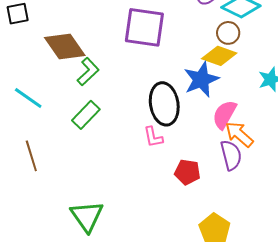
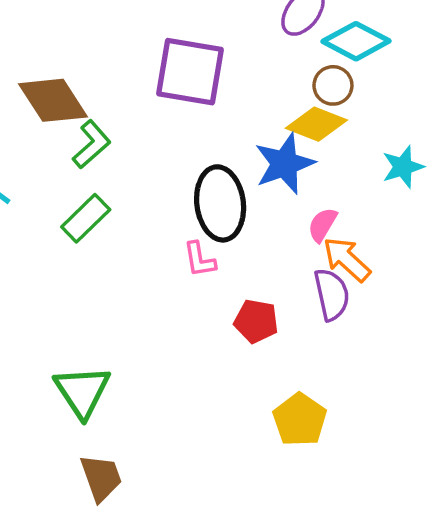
pink semicircle: (224, 115) -> (322, 225), size x0.7

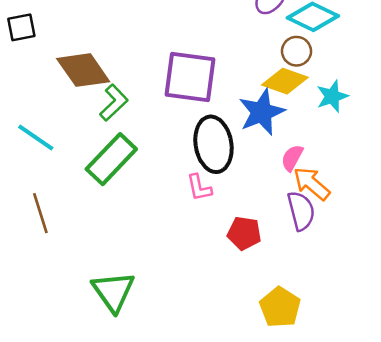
purple square: (190, 72) -> (190, 77), moved
cyan star: (403, 167) -> (332, 96), moved
green rectangle: (86, 218) -> (111, 159), size x1.4

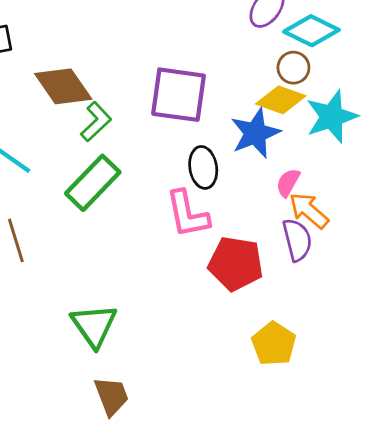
cyan star: (332, 96) -> (332, 117), size x1.5
black ellipse: (213, 144) -> (203, 167), size x0.7
pink L-shape: (199, 188) -> (187, 214), size x1.6
red pentagon: (244, 233) -> (236, 264), size x1.5

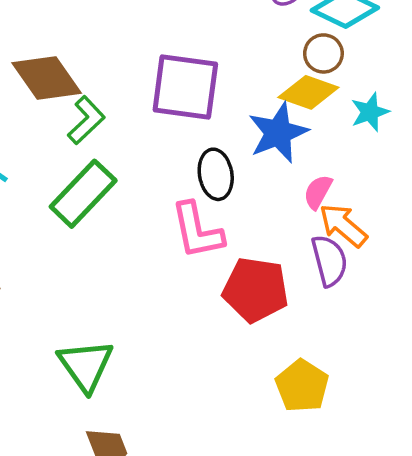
cyan star: (332, 117) -> (370, 112), size x0.6

